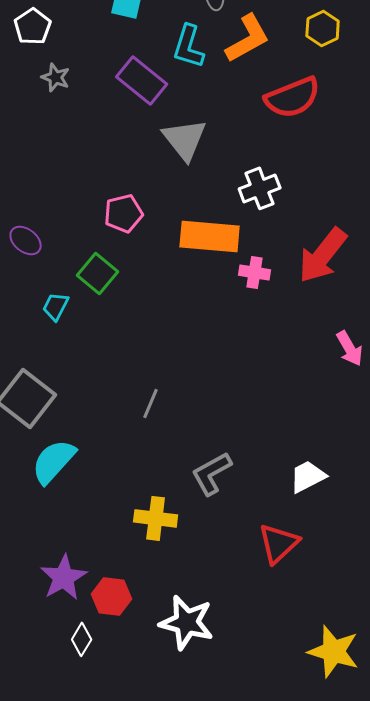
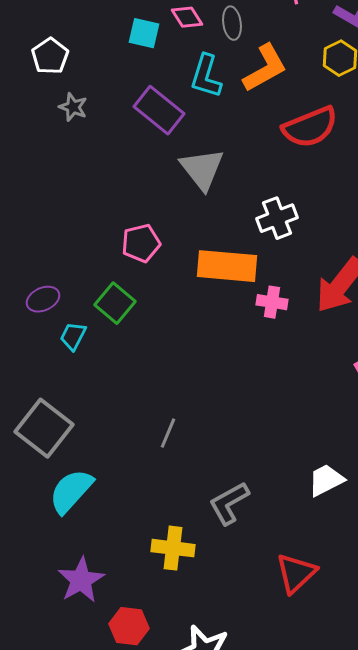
purple ellipse: (26, 240) -> (43, 299), moved, turned -64
white trapezoid: (308, 476) -> (326, 480), moved
purple star: (64, 577) -> (81, 580), moved

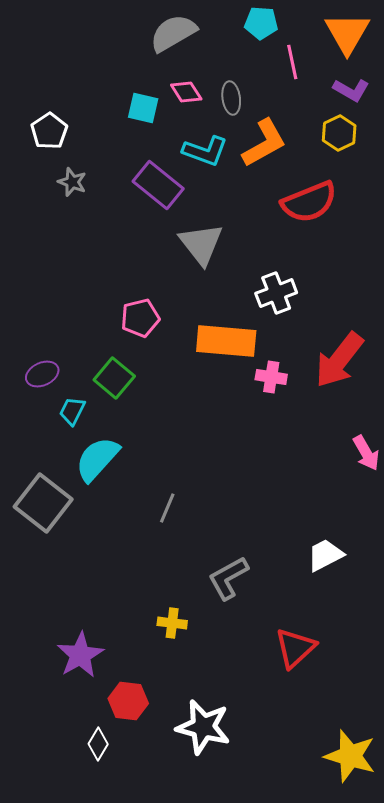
cyan L-shape: (206, 76) -> (205, 151), turned -87
cyan semicircle: (71, 491) -> (97, 459), moved
yellow cross: (173, 548) -> (172, 623), size x0.7

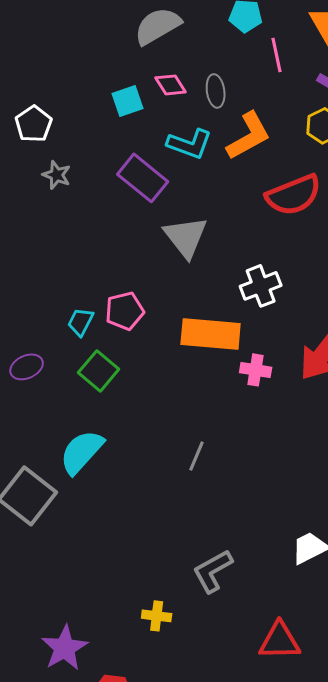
cyan square: (143, 108) -> (128, 101), turned -32
cyan trapezoid: (72, 411) -> (81, 322), moved
gray line: (167, 508) -> (197, 456), moved
red triangle: (295, 648) -> (280, 641), turned 42

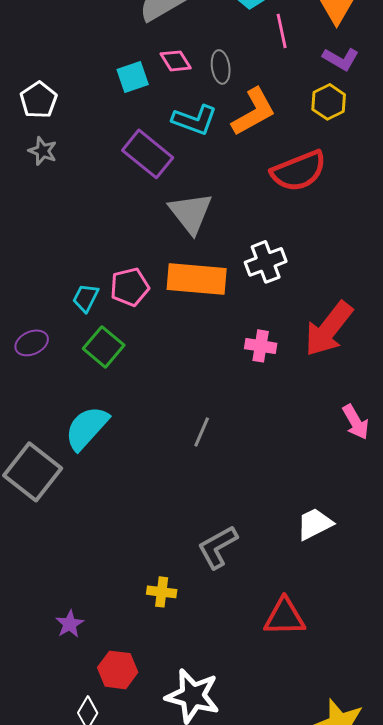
gray star: (57, 175) -> (43, 151), moved
orange rectangle: (211, 334) -> (197, 279), moved
purple star: (65, 648) -> (70, 624), size x0.6

